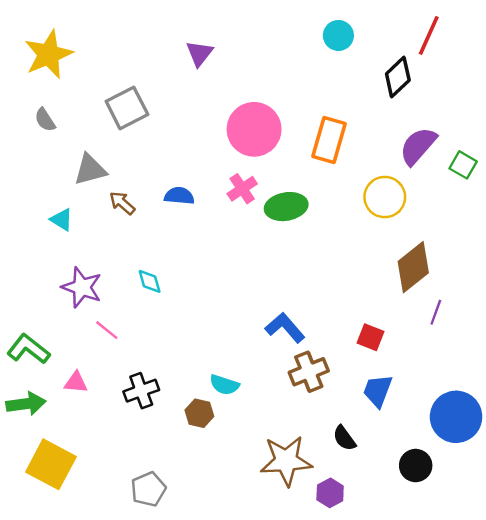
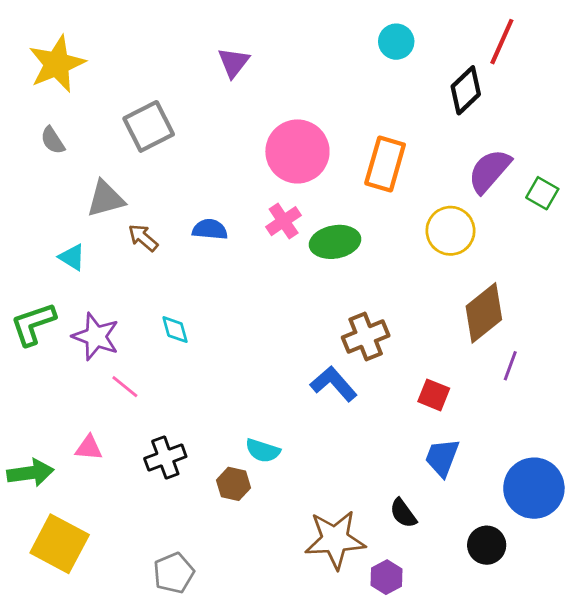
green L-shape: (28, 349) -> (33, 324), moved, turned -57
brown cross: (309, 372) -> (366, 336), moved

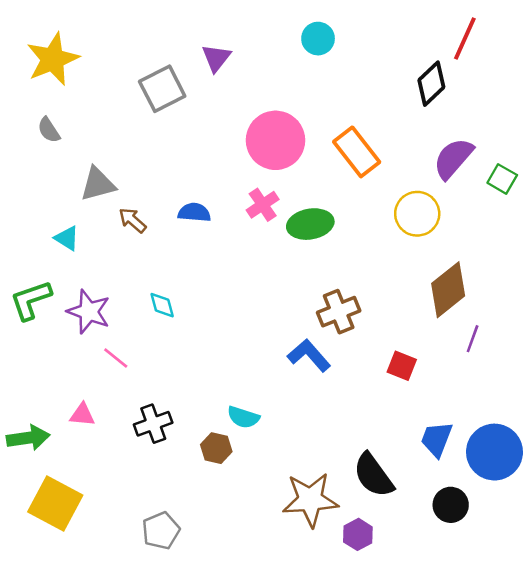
cyan circle: (396, 42) -> (318, 39), moved
gray square: (149, 126) -> (162, 89), moved
orange rectangle: (385, 164) -> (357, 152), turned -54
blue trapezoid: (442, 458) -> (437, 439), moved
black semicircle: (403, 513) -> (373, 475), size x1.6

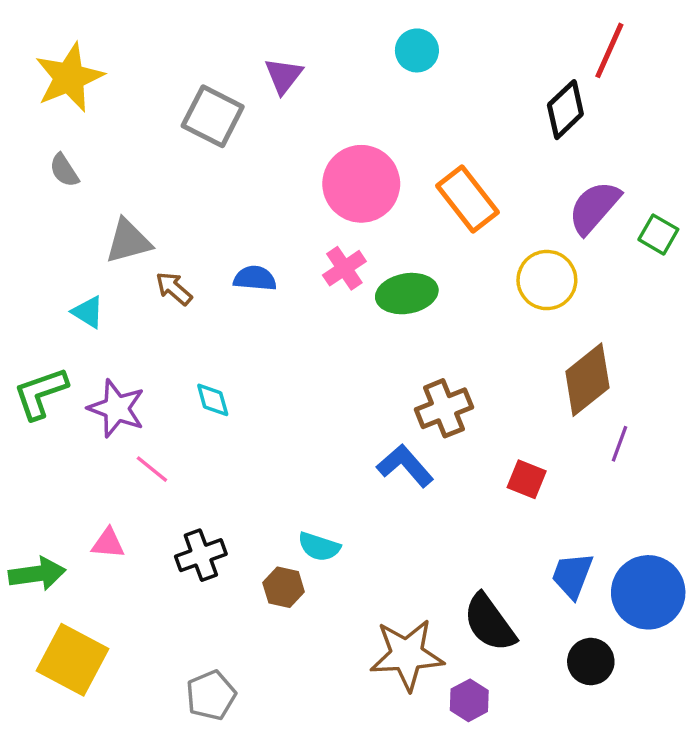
gray square: (162, 89) -> (213, 116), turned -36

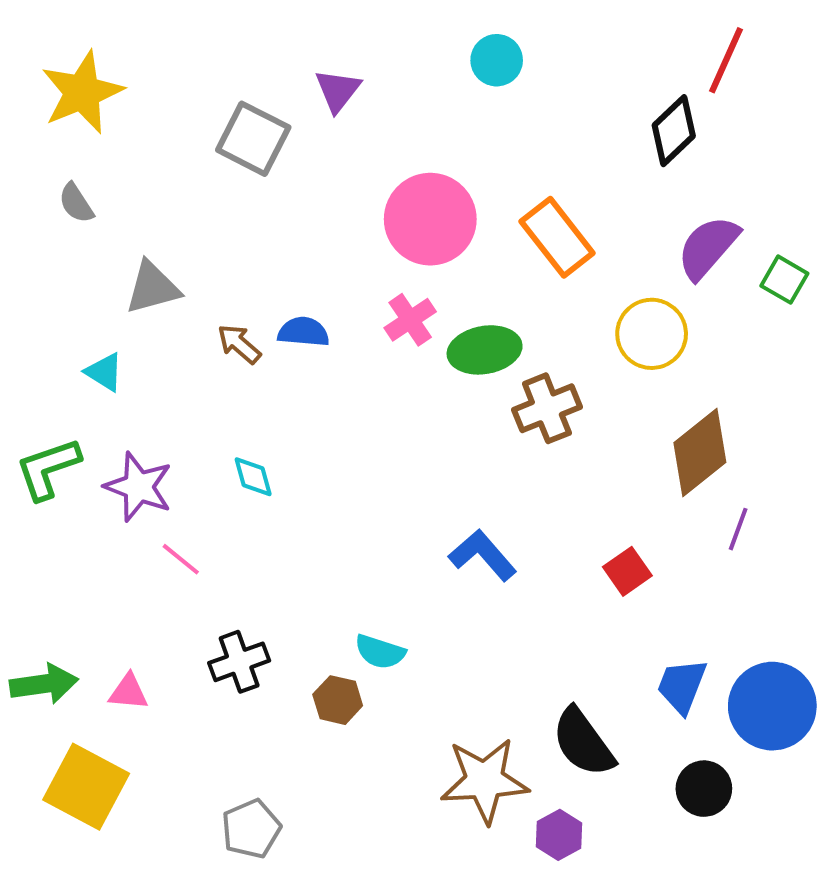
brown arrow: (174, 288) -> (239, 344), moved
brown cross: (444, 408) -> (547, 408), moved
red square: (527, 479) -> (627, 571), turned 33
pink triangle: (108, 543) -> (128, 692), moved

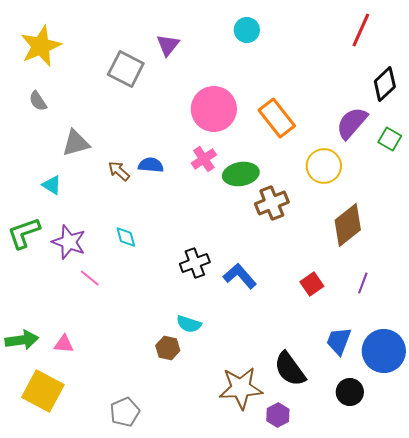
black diamond: (674, 131) -> (385, 84), moved
purple line: (738, 529) -> (363, 283), moved
black cross: (239, 662) -> (195, 263), moved

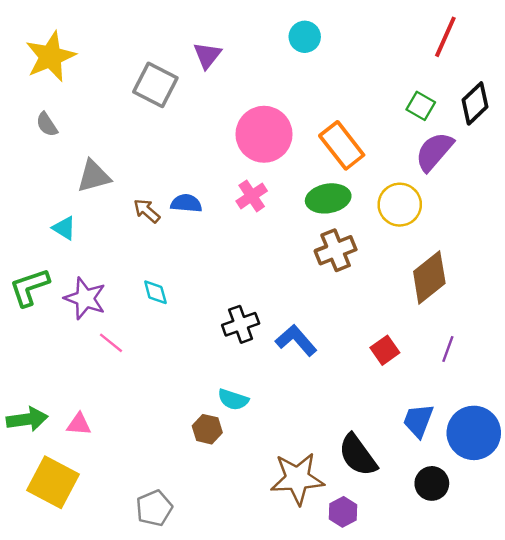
green square: (390, 139) -> (421, 106), moved
green ellipse: (241, 174) -> (328, 198), moved

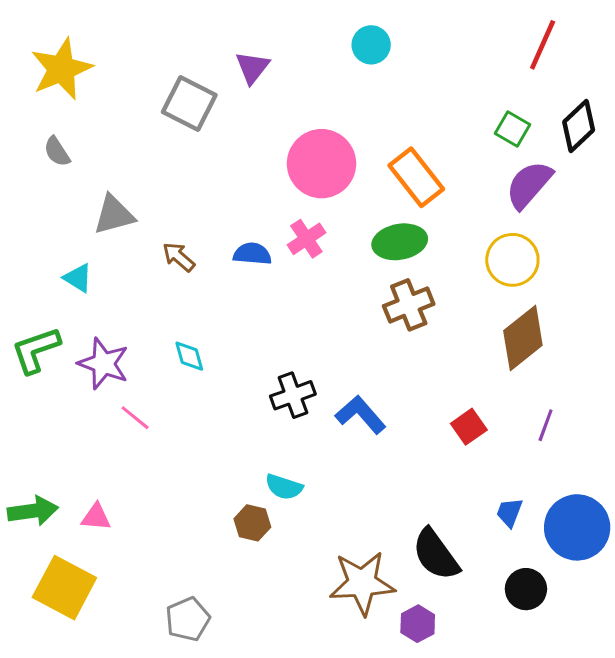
blue semicircle: (186, 203) -> (252, 254), moved
yellow circle: (400, 205) -> (512, 260), moved
blue trapezoid: (418, 421) -> (509, 512), size x0.7

